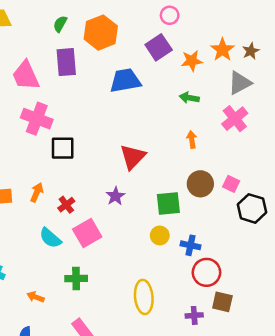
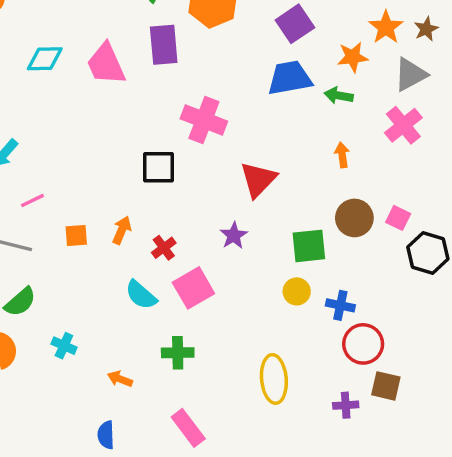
orange star: (192, 61) -> (353, 57), moved
blue trapezoid: (125, 80) -> (290, 78), moved
pink cross: (37, 119) -> (204, 120), moved

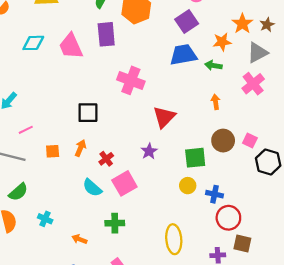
black square: (158, 167) -> (88, 113), moved

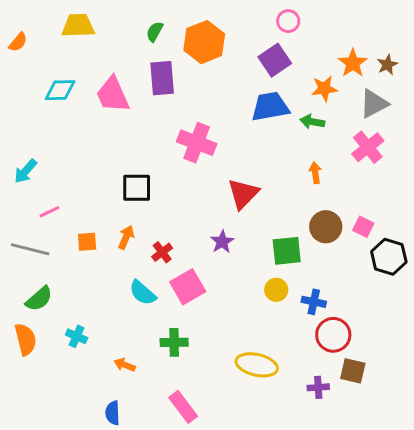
yellow ellipse: (174, 239) -> (257, 365), turned -72

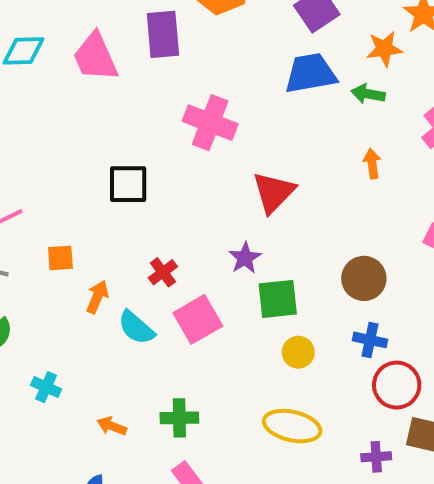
brown circle: (326, 227) -> (364, 278), moved
orange arrow: (126, 237) -> (97, 297), moved
green square: (287, 251) -> (278, 299), moved
yellow circle: (276, 290) -> (298, 352), moved
green cross: (174, 342) -> (179, 418), moved

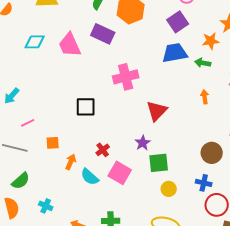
purple rectangle: (163, 34) -> (103, 34), turned -60
pink cross: (210, 123) -> (126, 77), turned -35
brown circle: (364, 278) -> (212, 153), moved
pink square: (198, 319) -> (120, 173), turned -30

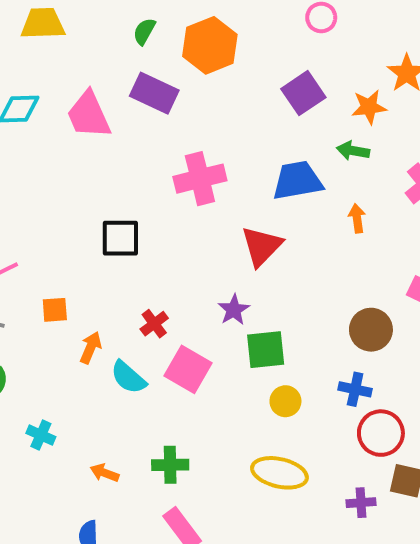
purple square: (178, 22) -> (303, 93), moved
blue trapezoid: (175, 53) -> (297, 181), moved

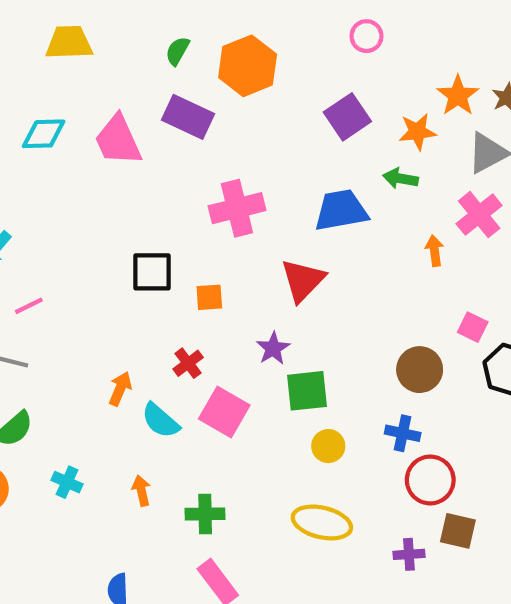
orange arrow: (357, 218) -> (434, 251), moved
orange square: (55, 310) -> (209, 297), moved
orange arrow: (105, 473) -> (141, 491), moved, turned 56

